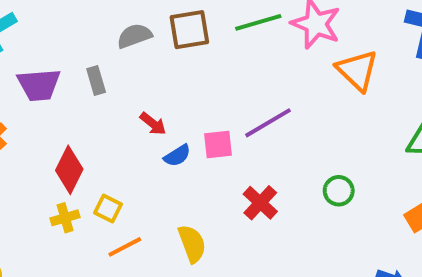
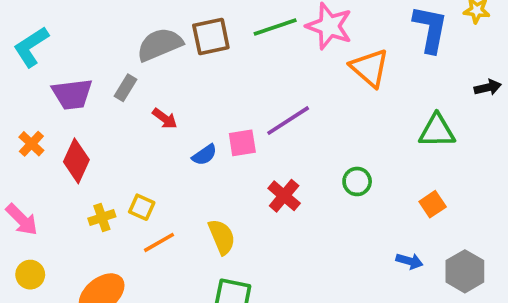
gray semicircle: (134, 36) -> (160, 44), size x1.4
gray rectangle: (96, 80) -> (126, 88), turned 50
red arrow: (153, 124) -> (165, 119), moved
red diamond: (69, 170) -> (76, 161), moved

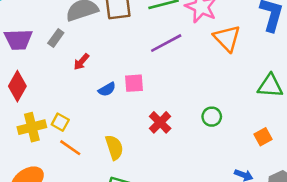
red arrow: (165, 119) -> (81, 62), turned 90
purple line: (288, 121) -> (166, 43), moved
yellow cross: (102, 217) -> (32, 127), size x1.5
orange line: (159, 242) -> (70, 148), turned 60

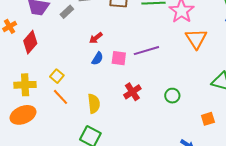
purple line: (166, 43) -> (146, 51), moved
red arrow: (81, 62) -> (96, 38), moved
blue semicircle: (107, 89) -> (97, 59), turned -40
yellow cross: (32, 127) -> (25, 85), moved

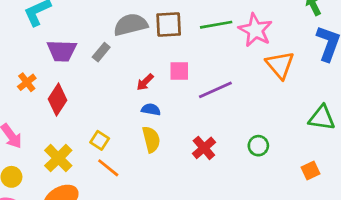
pink square: (119, 58) -> (179, 71), moved
blue semicircle: (97, 59) -> (151, 109), turned -104
yellow cross: (25, 85) -> (58, 158), turned -35
yellow semicircle: (94, 104) -> (151, 139), moved

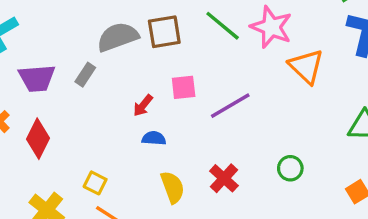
green line: (216, 25) -> (223, 26), turned 56
yellow semicircle: (151, 139) -> (173, 187), moved

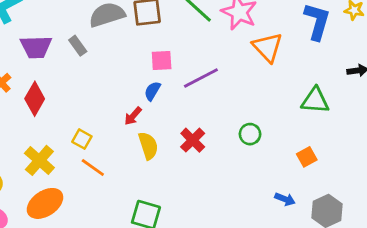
gray rectangle: (85, 75) -> (78, 46), turned -72
red arrow: (143, 106) -> (133, 116), moved
blue semicircle: (154, 138) -> (152, 91), moved, turned -66

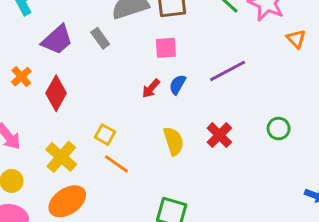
purple trapezoid: (36, 47) -> (57, 40), turned -40
orange triangle: (268, 47) -> (296, 39), size x0.6
pink square: (162, 60) -> (166, 48), moved
red arrow: (133, 116) -> (151, 88), moved

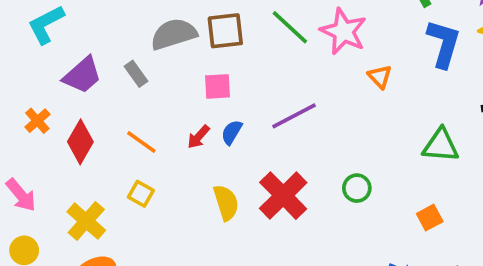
red cross: (219, 135) -> (283, 196), size x1.5
orange line: (116, 164) -> (141, 142), moved

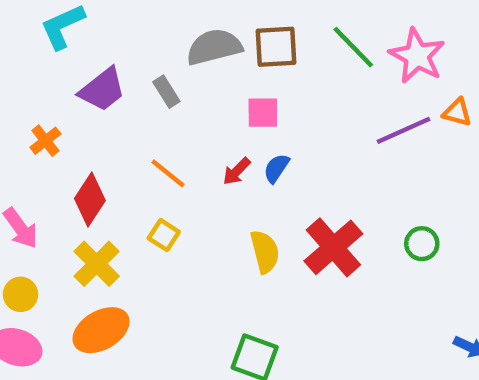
orange triangle: (380, 77) -> (457, 112), turned -35
purple line: (294, 116) -> (403, 130), moved
red diamond: (80, 142) -> (90, 200), moved

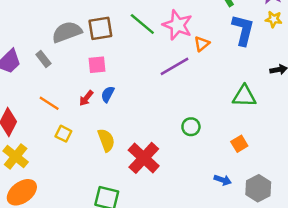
orange triangle: (457, 112) -> (202, 44), moved, turned -49
yellow square: (164, 235) -> (63, 134), moved
red cross: (333, 247) -> (144, 158), moved

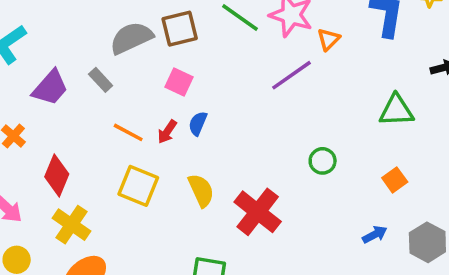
pink square: (97, 65) -> (179, 82), turned 36
orange line: (49, 103) -> (128, 132), moved
yellow square: (63, 134) -> (138, 186), size x1.6
blue arrow: (223, 180) -> (375, 234), turned -42

